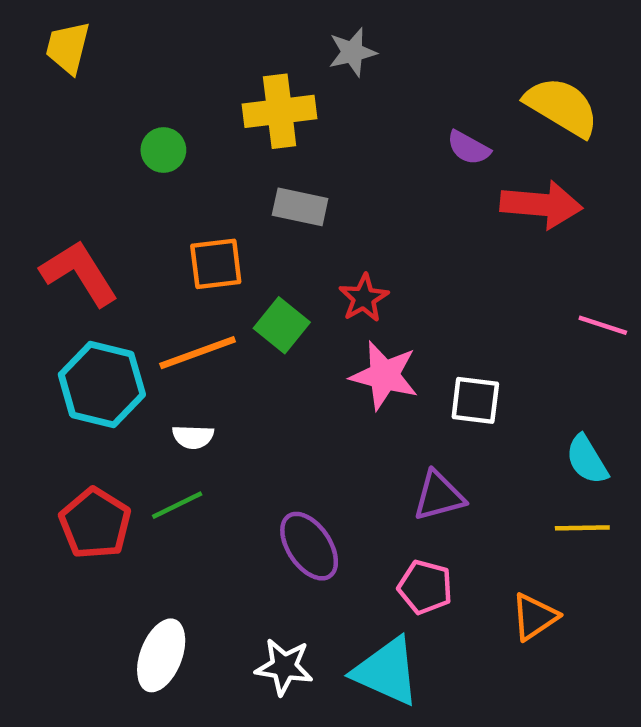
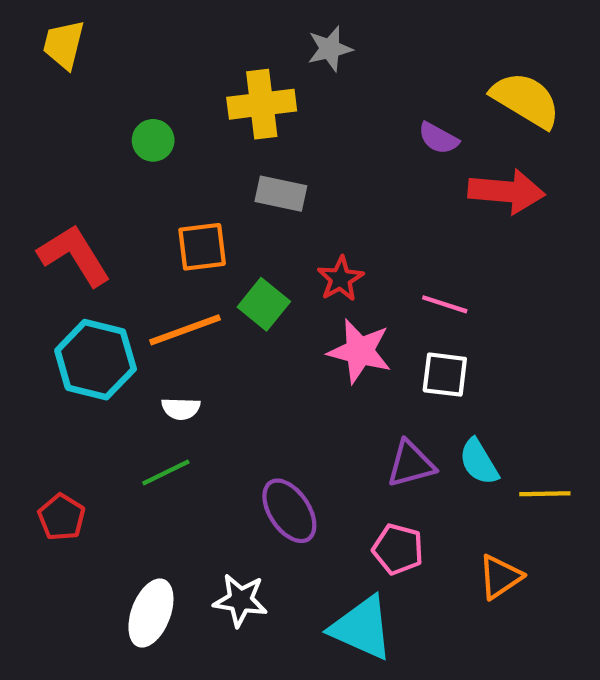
pink line: (603, 325) -> (445, 304), moved
cyan semicircle: (587, 460) -> (479, 462), moved
red pentagon: (95, 523) -> (62, 517), moved, size x0.7
white star: (284, 667) -> (240, 600), moved

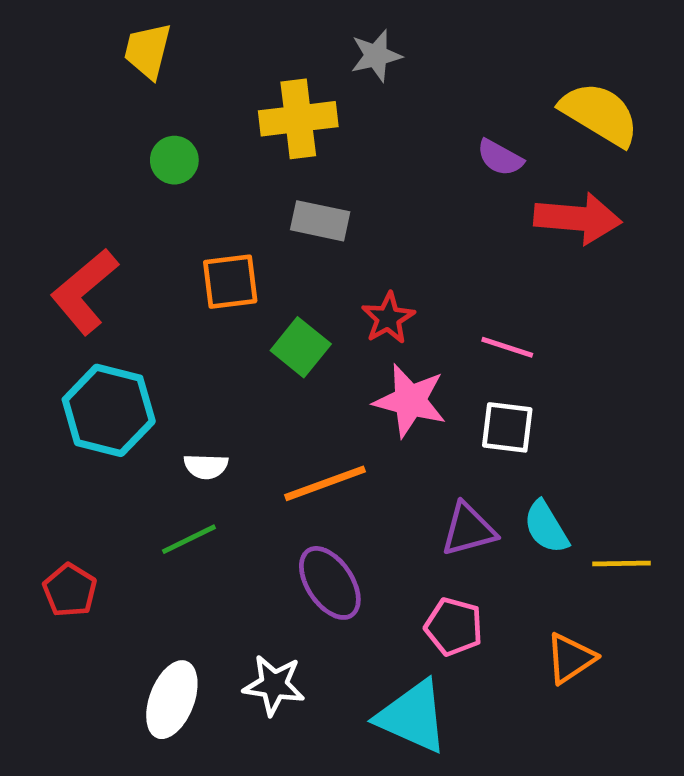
yellow trapezoid: (64, 45) -> (148, 51), moved
red L-shape: (74, 255) -> (84, 291), turned -98
orange line: (185, 330) -> (325, 483), moved

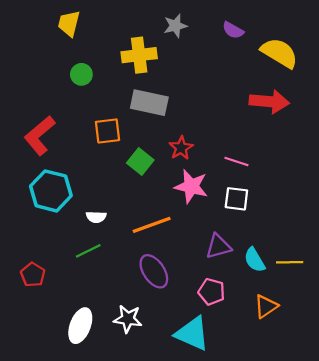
purple semicircle: (500, 158) -> (233, 30), moved
gray rectangle: (320, 221) -> (149, 103), size x1.4
cyan semicircle: (546, 527) -> (255, 260), moved

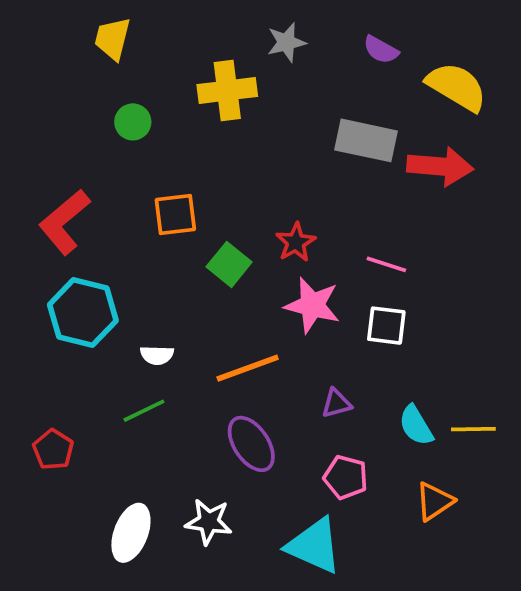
gray rectangle: (149, 103) -> (366, 140), moved
purple triangle: (218, 246) -> (336, 403), moved, size x0.7

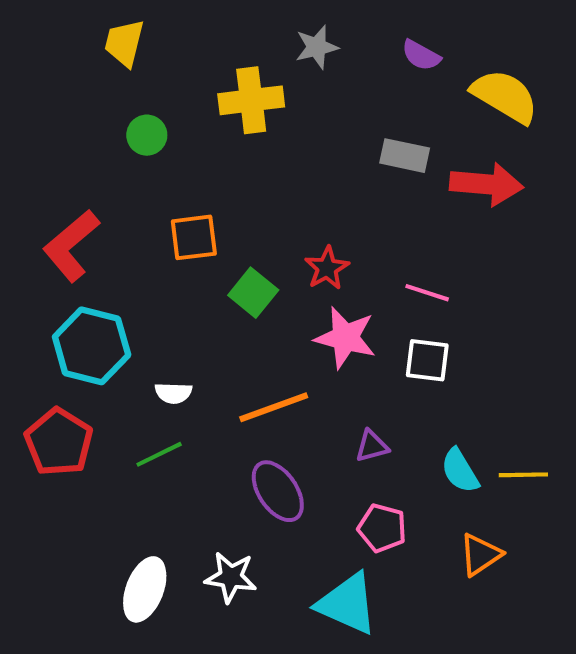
gray rectangle: (366, 140) -> (405, 156), size x0.7
red pentagon: (53, 450) -> (59, 442), moved, size x1.5

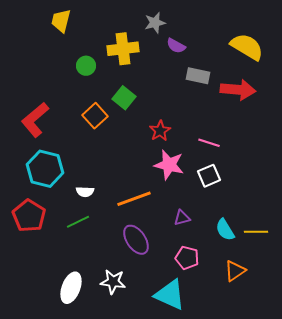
purple semicircle: (421, 55) -> (176, 46), moved
green circle: (147, 135) -> (86, 66), moved
orange square: (194, 237) -> (95, 116), turned -35
green square: (253, 293) -> (124, 98), moved
white square: (427, 360) -> (209, 176), turned -30

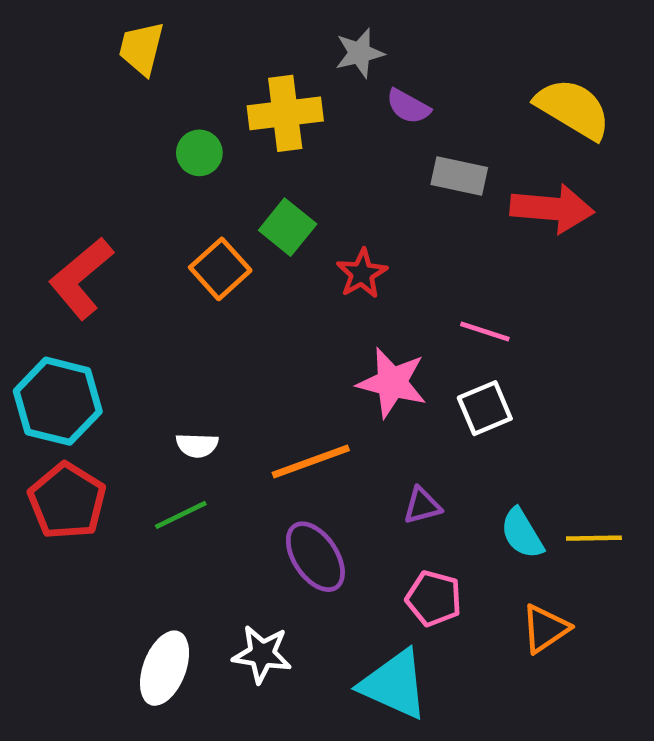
red star: (160, 131) -> (362, 274), moved
cyan hexagon: (45, 169) -> (58, 401), moved

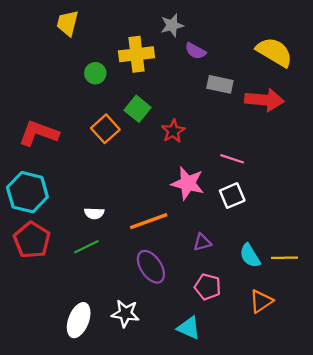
red L-shape: (81, 278) -> (39, 133), turned 60
cyan triangle: (394, 684) -> (189, 328), size x0.7

